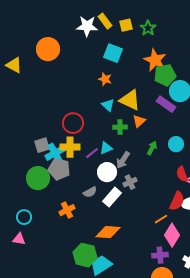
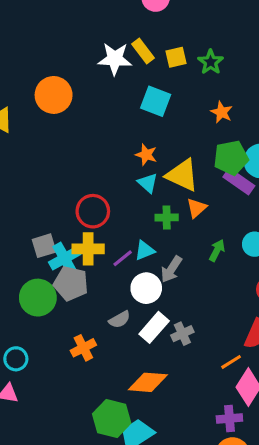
orange star: (155, 60) -> (222, 112), size x0.6
green pentagon: (165, 75) -> (231, 158), moved
orange star: (105, 79) -> (146, 155), moved
gray cross: (130, 182) -> (182, 334), moved

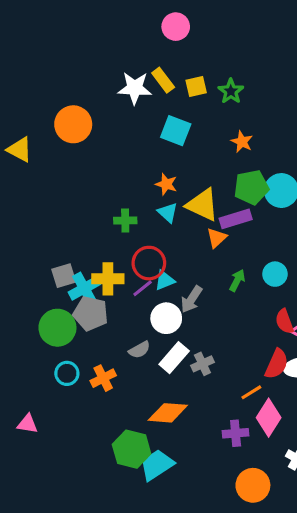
purple rectangle: (239, 181) -> (236, 219), moved, turned -52
red circle: (93, 211) -> (149, 263), moved
green cross: (167, 217) -> (125, 220), moved
cyan circle: (16, 359) -> (67, 373), moved
purple cross: (229, 418) -> (236, 433), moved

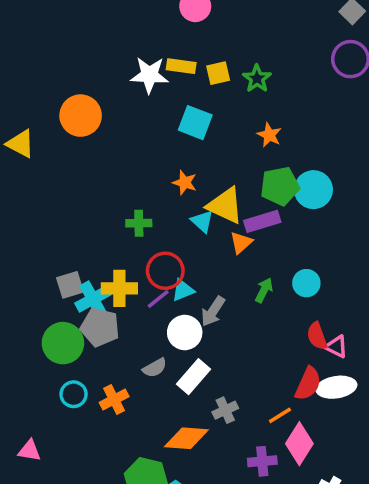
yellow rectangle: (163, 80) -> (181, 66), turned -45
cyan triangle: (168, 213) -> (202, 221), moved
gray cross: (202, 364) -> (225, 410), moved

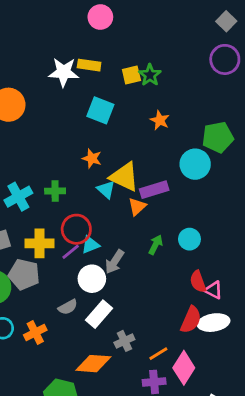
yellow square: (218, 73) -> (131, 75), moved
green pentagon: (280, 186) -> (218, 137), moved
cyan cross: (93, 299) -> (18, 197), moved
orange line: (280, 415) -> (158, 354), moved

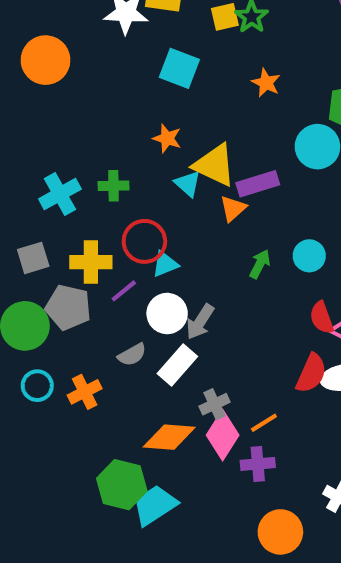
purple line: (71, 252) -> (124, 291), moved
gray arrow: (115, 262) -> (200, 322), moved
pink diamond: (184, 368) -> (223, 435), moved

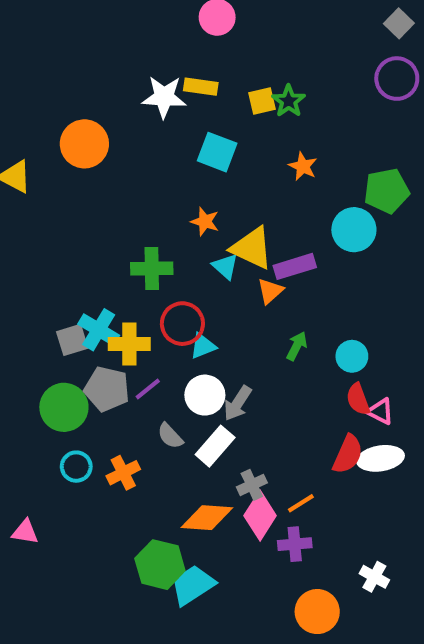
green cross: (114, 186) -> (152, 268), size x1.4
cyan cross: (60, 194) -> (99, 330), moved, turned -30
cyan circle: (309, 256) -> (352, 356), moved
purple line: (124, 291) -> (148, 389), moved
gray semicircle: (132, 355) -> (170, 436), turned 76

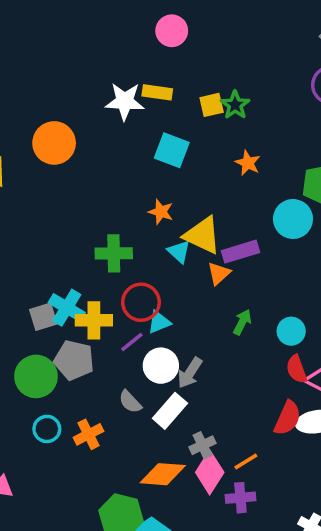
purple line: (148, 389) -> (132, 342), moved

